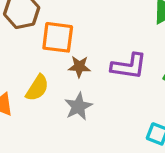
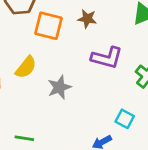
brown star: (79, 67) -> (87, 19), moved

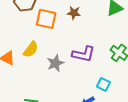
purple L-shape: (107, 58) -> (84, 54), moved

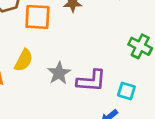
purple L-shape: (84, 54) -> (91, 81), moved

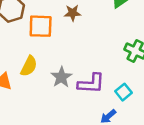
cyan square: (126, 91) -> (124, 92), turned 35

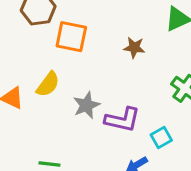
brown star: (73, 13) -> (134, 47), moved

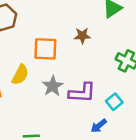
orange square: (71, 37) -> (45, 49), moved

